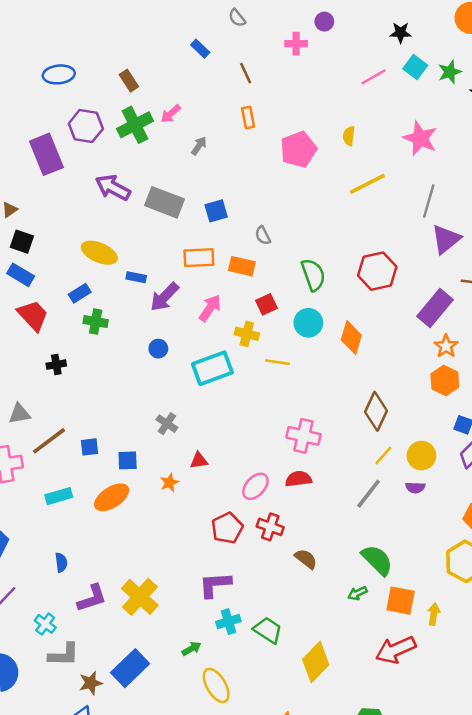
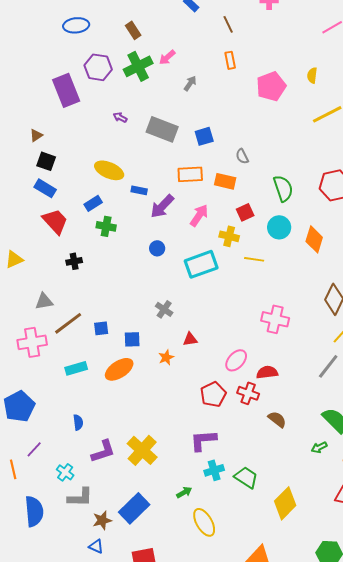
purple arrow: (113, 188) -> (120, 117), size x0.5
red semicircle: (298, 479) -> (267, 372), moved

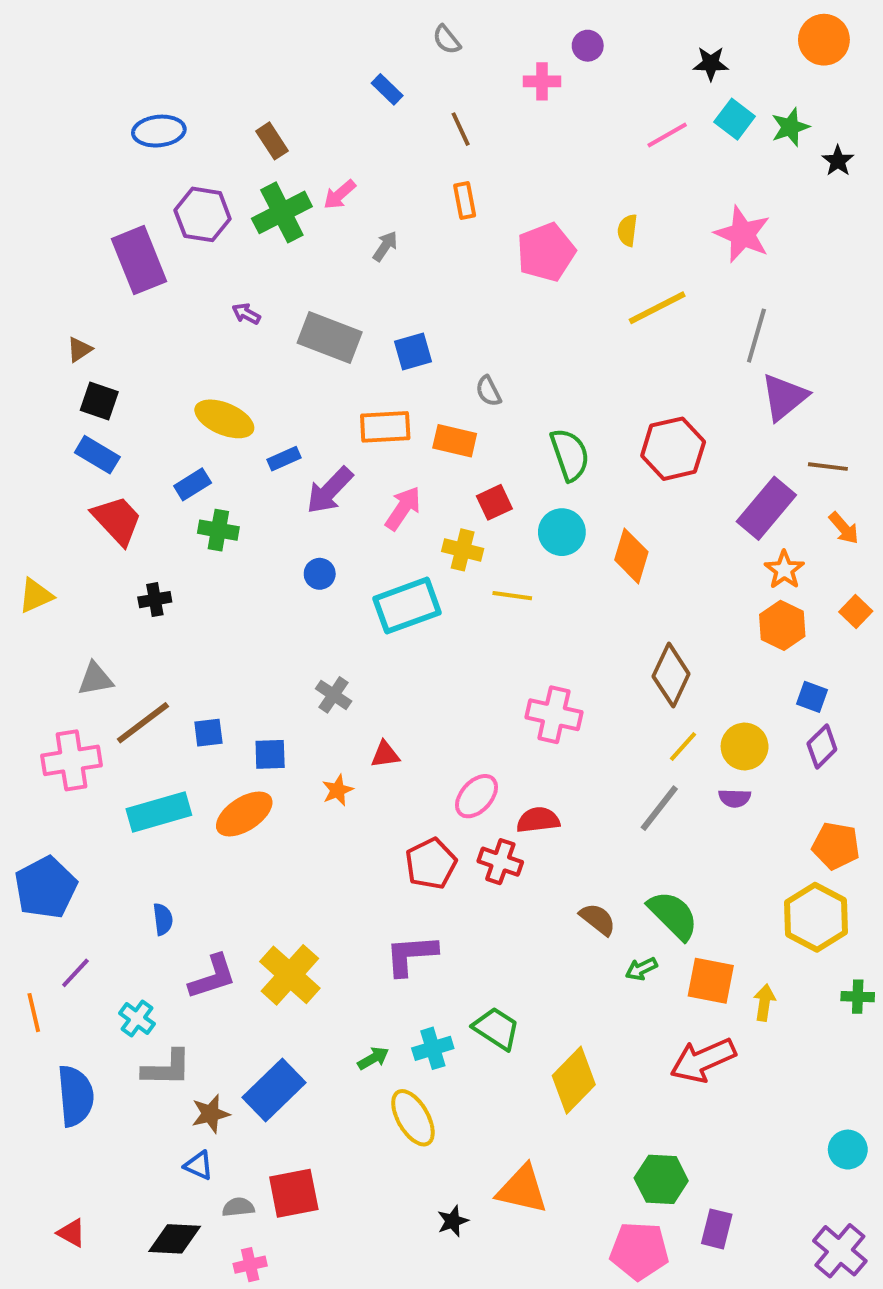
blue rectangle: (139, 190) -> (284, 459), turned -35
cyan rectangle: (76, 368) -> (159, 812), size x1.4
brown semicircle: (277, 419) -> (598, 919), moved
cyan cross: (214, 470) -> (433, 1048), moved

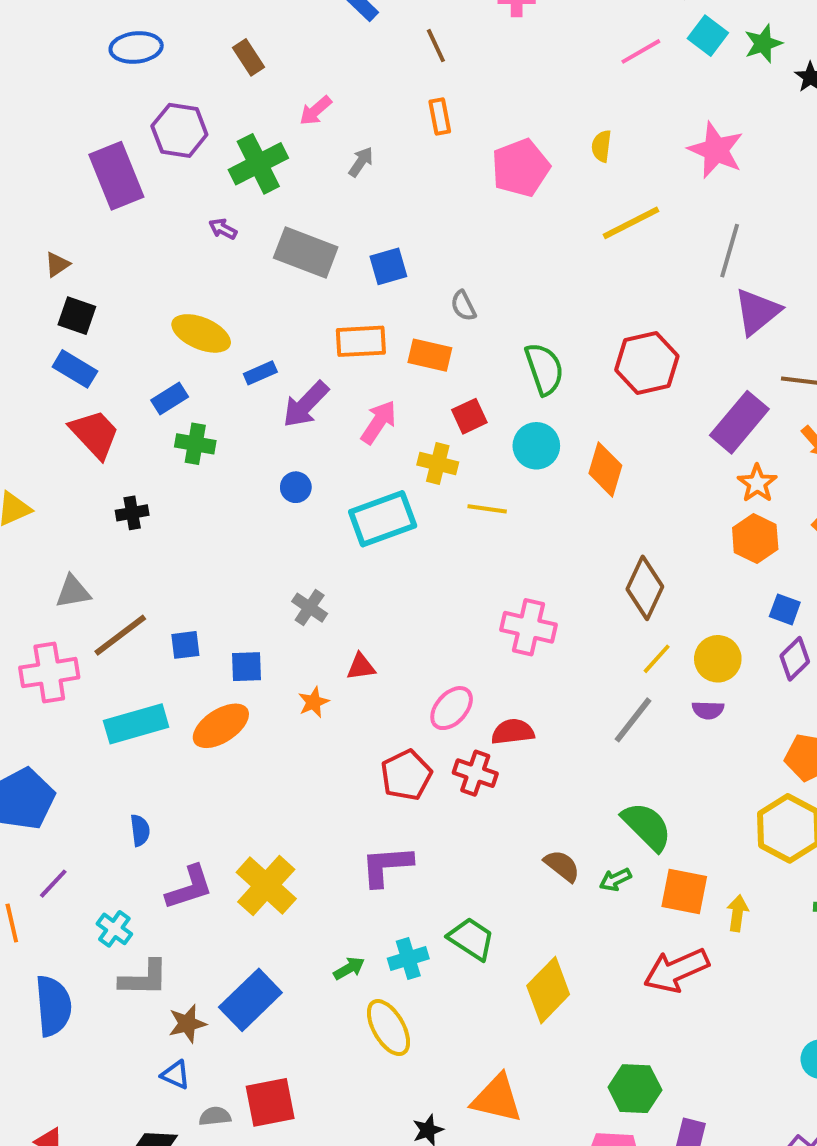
green cross: (282, 212) -> (258, 164), moved
brown semicircle: (598, 919) -> (562, 866), moved

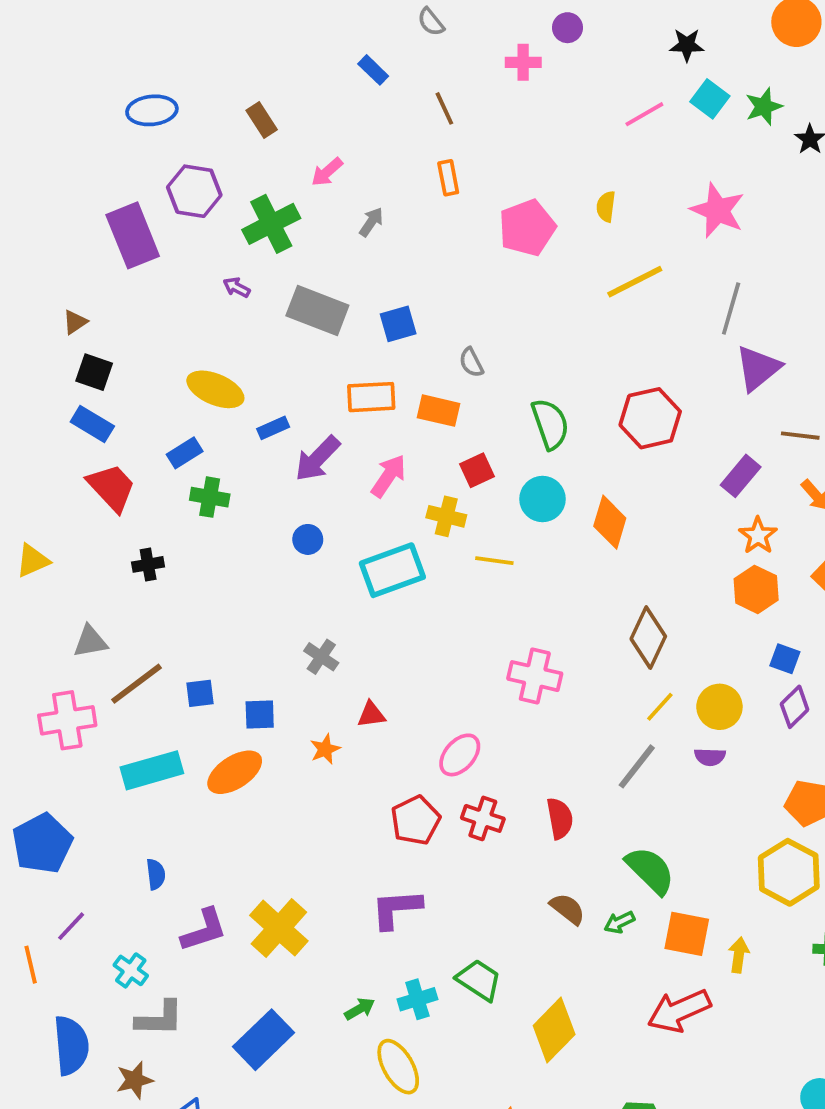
purple rectangle: (739, 422) -> (741, 476), size x0.7
red semicircle: (513, 732) -> (560, 818), moved, turned 87
brown star: (187, 1024) -> (135, 1080), moved

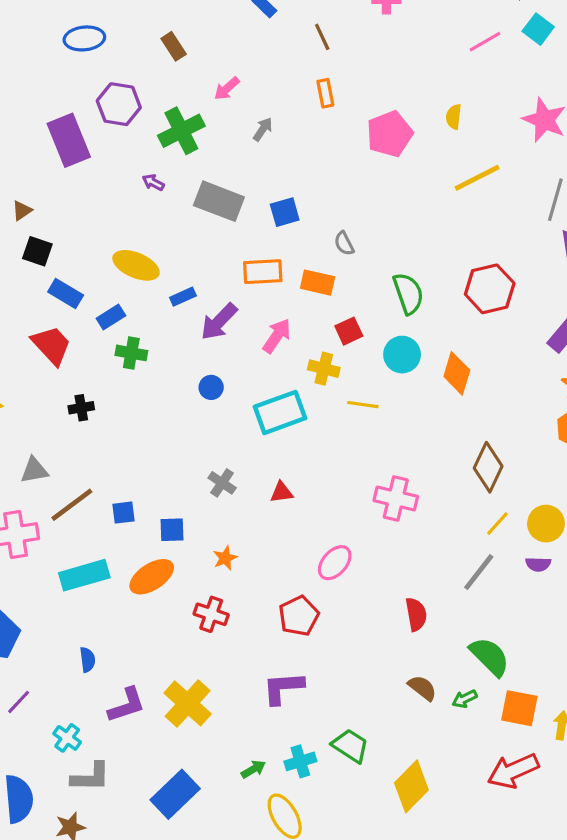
blue rectangle: (92, 424) -> (66, 294), moved
red triangle: (371, 715) -> (282, 492), moved
red cross: (483, 818) -> (211, 614), moved

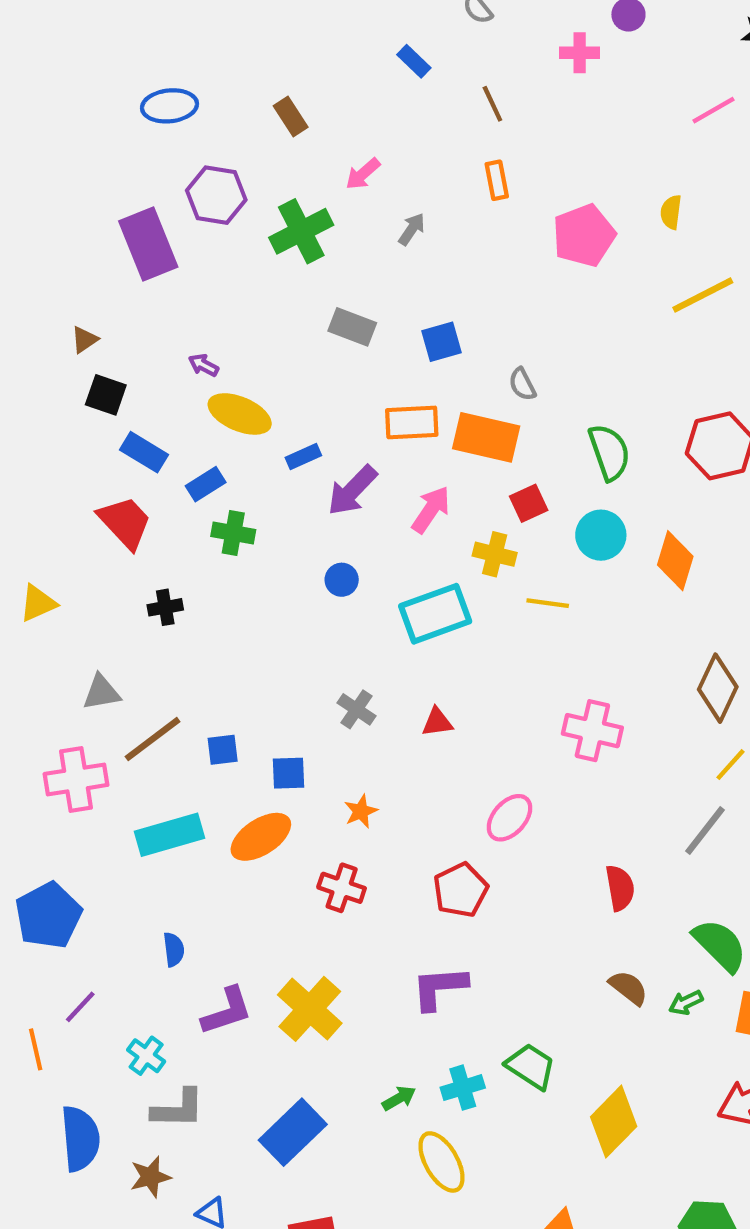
purple arrow: (153, 182) -> (203, 365), moved
gray rectangle: (219, 201) -> (352, 327), size x0.7
orange rectangle: (318, 283) -> (486, 437), size x1.4

